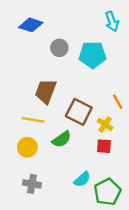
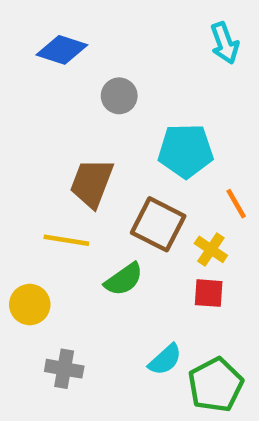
cyan pentagon: (93, 55) -> (186, 151), moved
yellow circle: (27, 147) -> (30, 305), moved

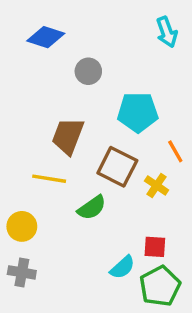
red square: (209, 293) -> (155, 247), moved
gray cross: (64, 369) -> (22, 272), moved

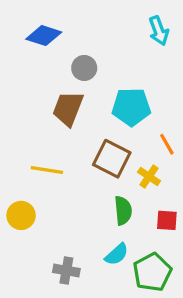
brown trapezoid: (68, 136) -> (68, 108), moved
green semicircle: (92, 208) -> (123, 211), moved, turned -60
red square: (155, 247) -> (167, 220), moved
gray cross: (22, 272) -> (66, 271), moved

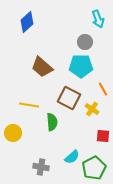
blue diamond: (44, 36) -> (27, 22), turned -60
gray circle: (84, 68) -> (85, 42), moved
brown trapezoid: (68, 108) -> (42, 67), turned -70
green semicircle: (123, 211) -> (52, 122), moved

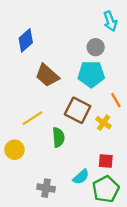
blue diamond: (27, 22) -> (26, 40), moved
yellow line: (29, 105) -> (33, 118), turned -42
red square: (103, 136) -> (106, 161), moved

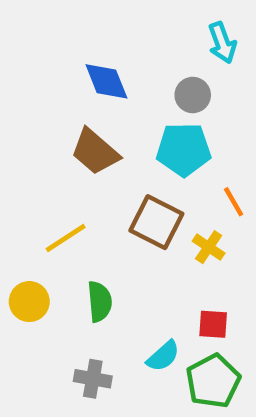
blue diamond: (26, 40) -> (106, 81), moved, turned -70
green semicircle: (58, 137) -> (100, 302), moved

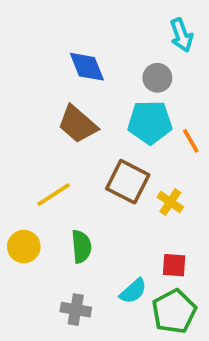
orange line: (234, 202) -> (191, 141), moved

